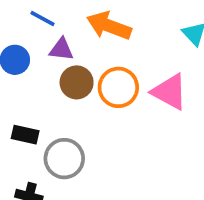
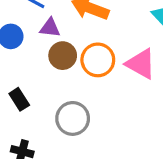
black rectangle: (25, 135) -> (19, 99), turned 45
gray circle: (64, 159) -> (73, 118), moved

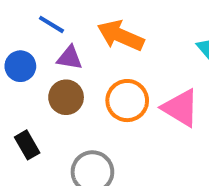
brown circle: (63, 56) -> (66, 97), moved

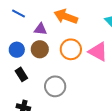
blue line: (51, 24) -> (18, 14), moved
blue circle: (20, 66) -> (17, 50), moved

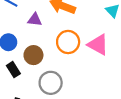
brown circle: (40, 49) -> (33, 55), moved

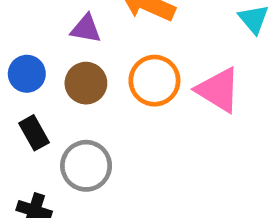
brown circle: (33, 55) -> (86, 83), moved
gray circle: (51, 83) -> (86, 166), moved

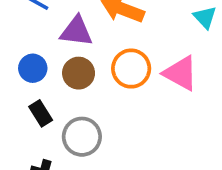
purple triangle: (86, 29) -> (76, 31), size x1.4

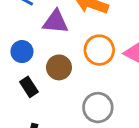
brown circle: (79, 73) -> (59, 67), moved
gray circle: (82, 137) -> (98, 108), moved

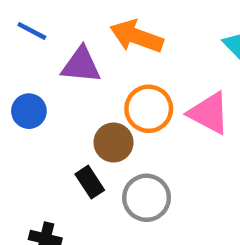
brown circle: (59, 67) -> (113, 143), moved
black rectangle: (29, 87) -> (90, 182), moved

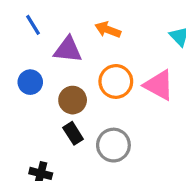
blue line: (32, 31) -> (33, 25), turned 30
orange arrow: (137, 36) -> (108, 30), size x0.7
brown circle: (113, 143) -> (73, 100), moved

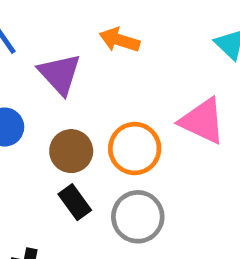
purple triangle: (68, 50) -> (60, 74), turned 44
orange circle: (116, 81) -> (135, 149), moved

